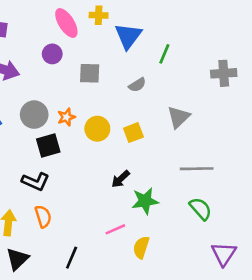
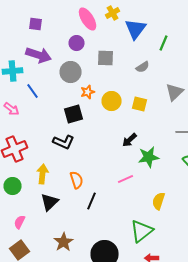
yellow cross: (99, 15) -> (113, 13), turned -32
gray circle: (34, 115) -> (71, 72), moved
yellow square: (133, 133) -> (140, 104), turned 35
orange semicircle: (43, 216) -> (77, 180), moved
yellow semicircle: (141, 247) -> (159, 201), moved

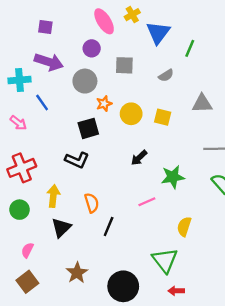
gray triangle: (175, 92) -> (202, 104), turned 42
black arrow: (130, 140) -> (139, 158), moved
green triangle: (142, 231) -> (165, 260), turned -30

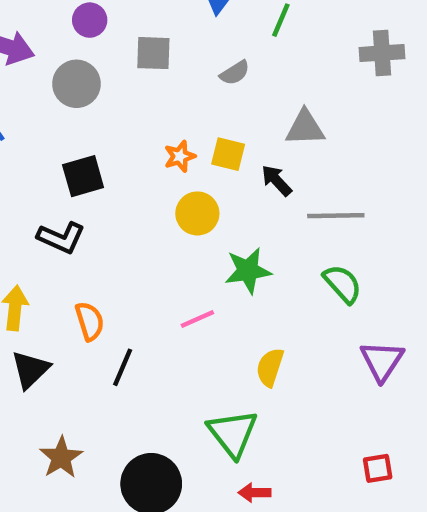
orange star: (104, 104) -> (180, 156), moved
yellow circle: (131, 114) -> (197, 213), moved
black arrow: (139, 158) -> (276, 181), moved, turned 90

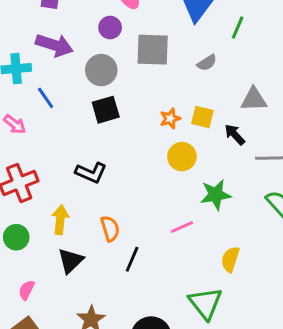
gray square: (153, 53) -> (153, 50), size x1.4
black square: (83, 176) -> (106, 110), moved

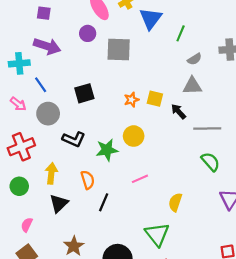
gray semicircle: (207, 63) -> (194, 59), moved
gray circle: (101, 70) -> (48, 114), moved
yellow circle: (182, 157) -> (134, 136), moved
green star: (216, 195) -> (107, 150), moved

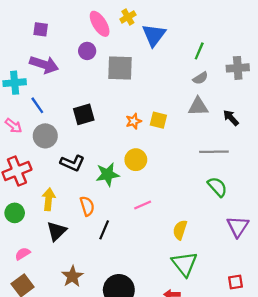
green line: (181, 33) -> (199, 51), moved
black arrow: (178, 111) -> (231, 118), moved
pink semicircle: (27, 225) -> (23, 254), turned 32
green triangle: (157, 234) -> (185, 264), moved

